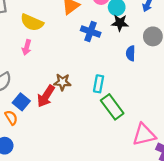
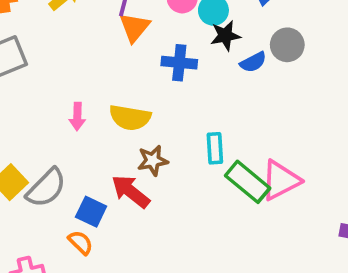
yellow semicircle: (32, 22) -> (130, 118), moved
blue semicircle: (131, 53) -> (253, 62), moved, turned -104
red arrow: (46, 96) -> (131, 191), turned 110
pink triangle: (144, 135) -> (280, 180), moved

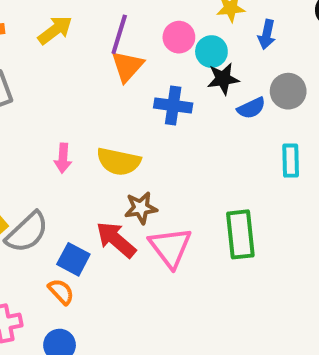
cyan rectangle: (215, 148) -> (291, 161), moved
pink triangle: (280, 180) -> (170, 247), moved, turned -42
green rectangle: (248, 182) -> (240, 234), turned 42

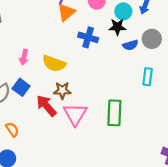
cyan circle: (211, 52) -> (123, 11), moved
blue square: (73, 259) -> (21, 87), moved

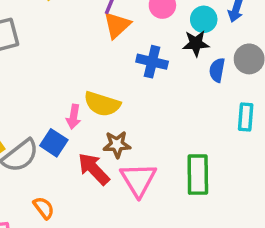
blue semicircle: (130, 45) -> (217, 70), turned 120
pink arrow: (24, 57) -> (73, 117), moved

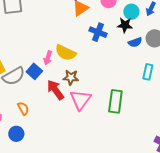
blue semicircle: (217, 70) -> (135, 42), turned -128

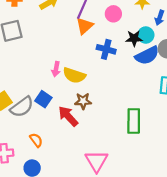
cyan circle: (131, 12) -> (146, 35), moved
blue semicircle: (135, 42) -> (147, 55), size x1.6
pink arrow: (48, 58) -> (56, 69), moved
pink triangle: (80, 100) -> (96, 161), moved

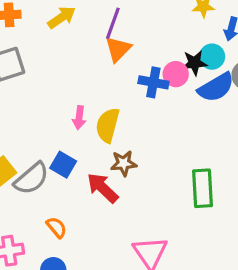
pink circle: (113, 14) -> (176, 74), moved
yellow semicircle: (74, 75) -> (108, 125), turned 90

